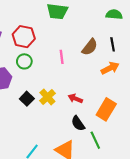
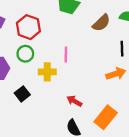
brown semicircle: (90, 47) -> (101, 23), moved
yellow cross: (47, 97) -> (47, 72), moved, turned 35

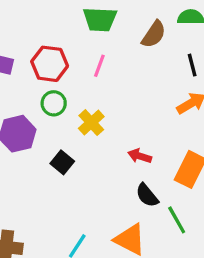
pink line: (66, 54) -> (99, 66), moved, turned 32
yellow cross: (47, 72) -> (91, 123), turned -30

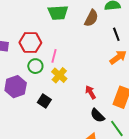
pink line: (99, 66) -> (54, 56), moved
red arrow: (140, 156) -> (91, 92), turned 48

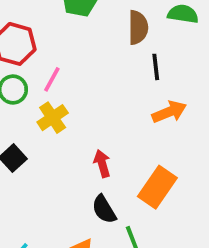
brown semicircle: (91, 18) -> (138, 27), turned -42
black line: (116, 34) -> (156, 67), moved

